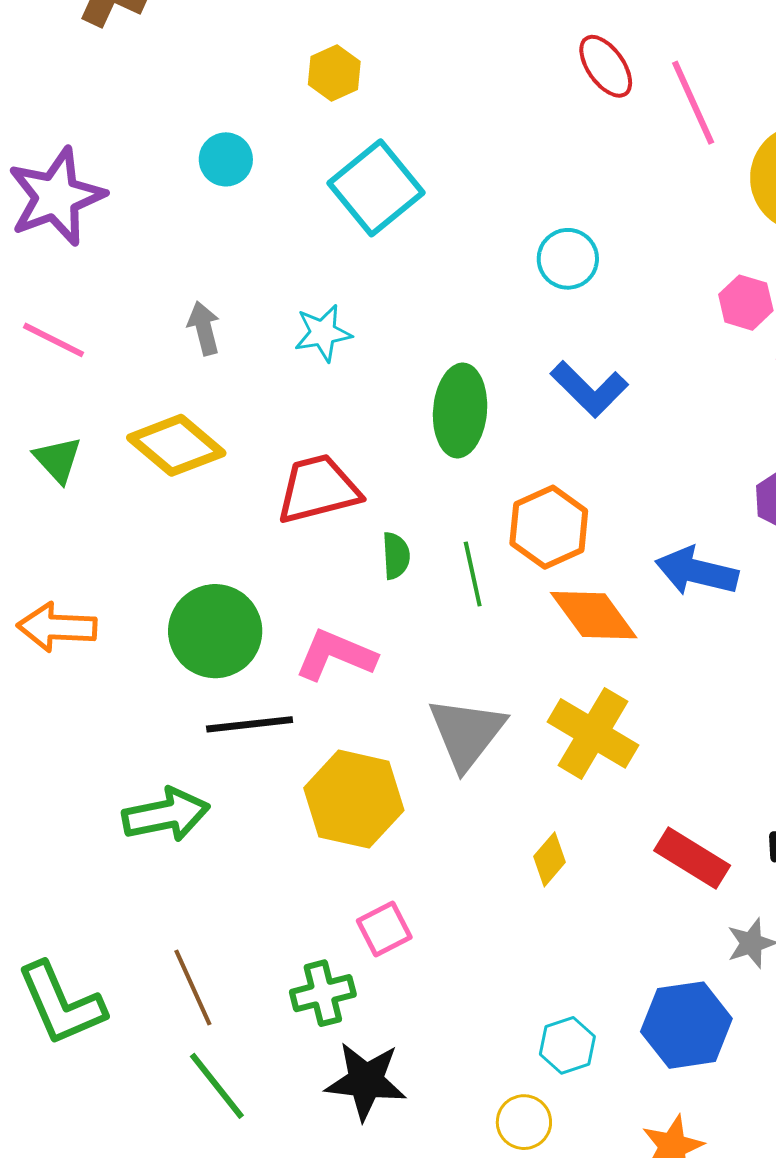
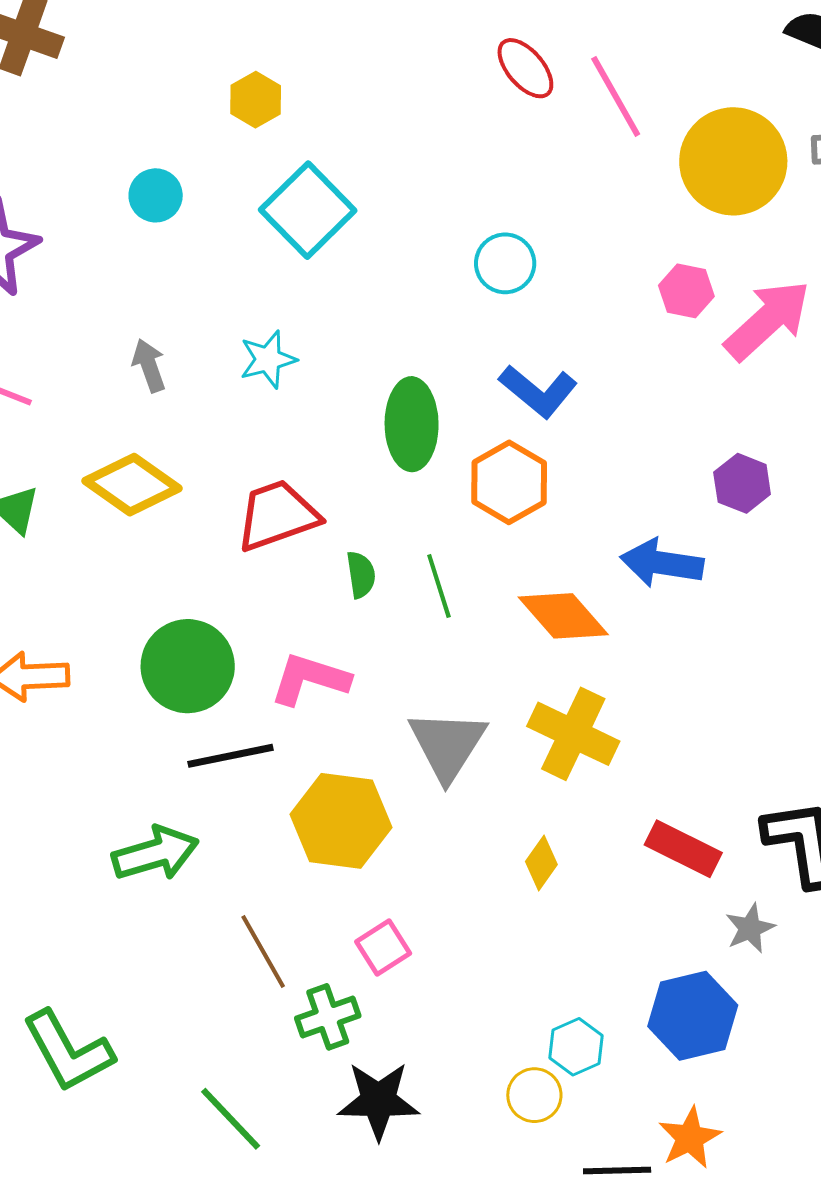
orange hexagon: (549, 527) -> (509, 482), moved
brown line: (193, 988) -> (263, 952), moved
yellow circle: (524, 1122) -> (534, 1095), moved

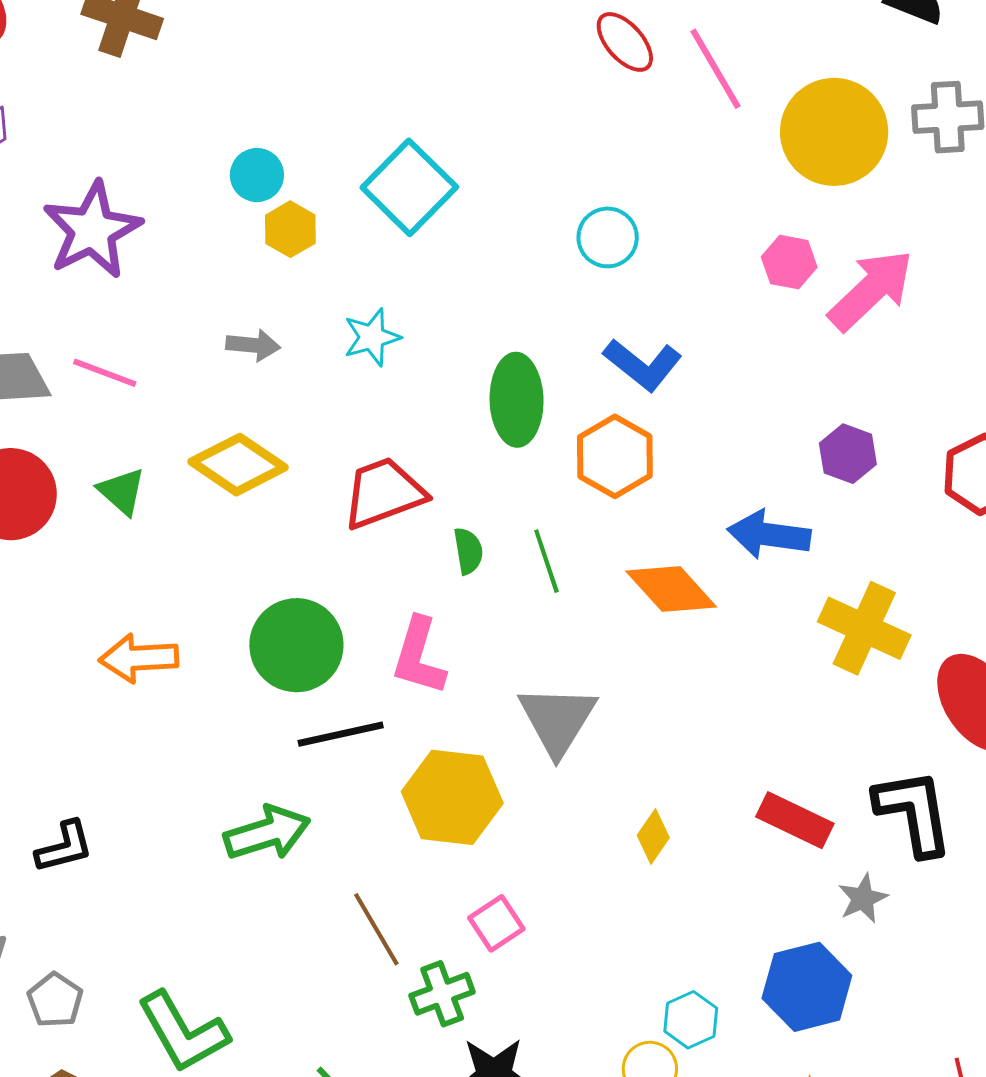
yellow hexagon: (256, 100) -> (290, 229), moved
gray arrow: (149, 365) -> (253, 345), turned 116
pink L-shape: (310, 679) -> (419, 656), turned -90
yellow cross: (573, 734) -> (864, 628), moved

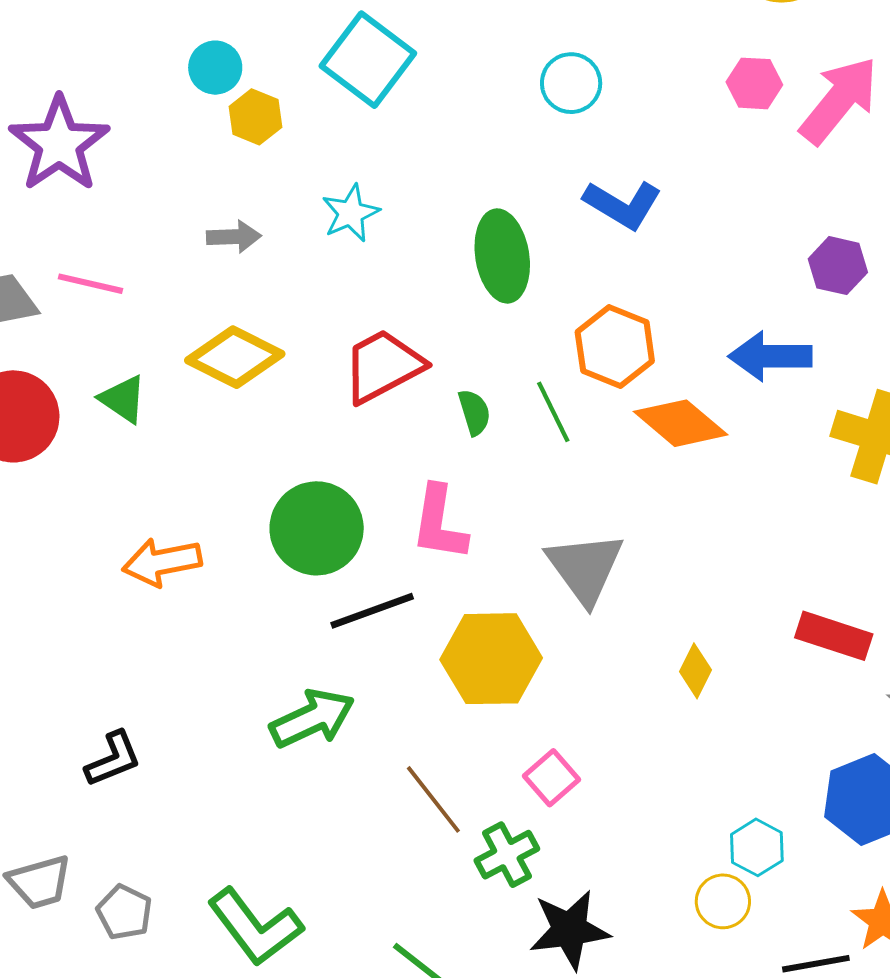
orange hexagon: (615, 456) -> (615, 346), moved

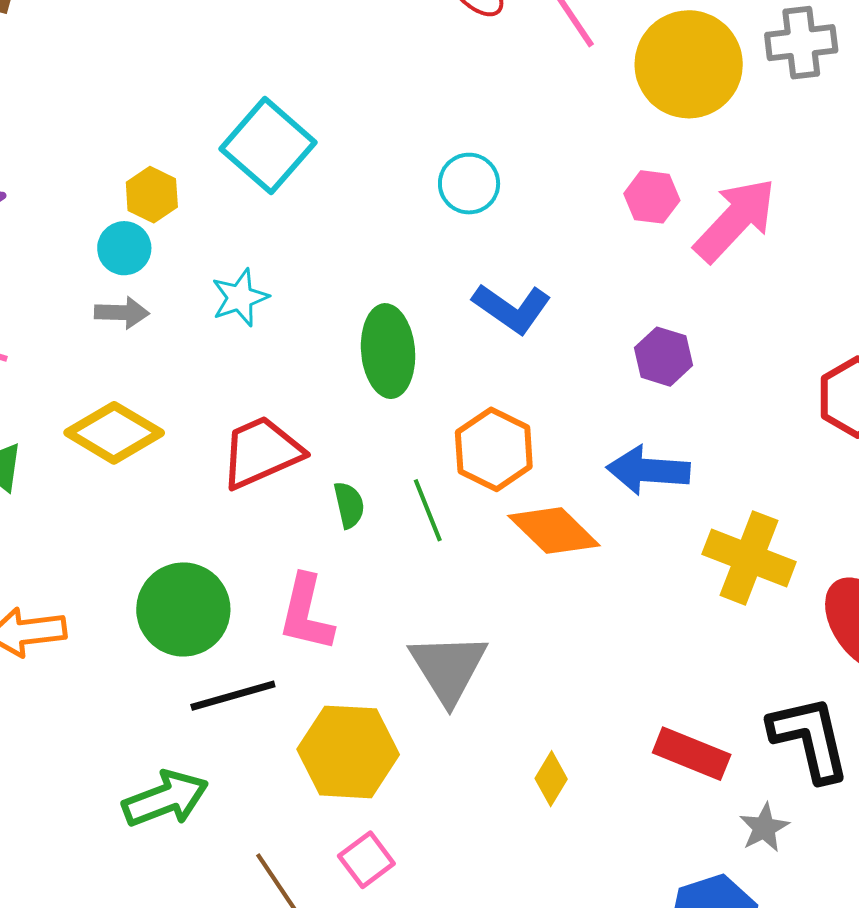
cyan circle: (215, 68) -> (124, 248), moved
purple hexagon: (838, 266) -> (664, 357), moved
pink square: (551, 778) -> (366, 860), moved

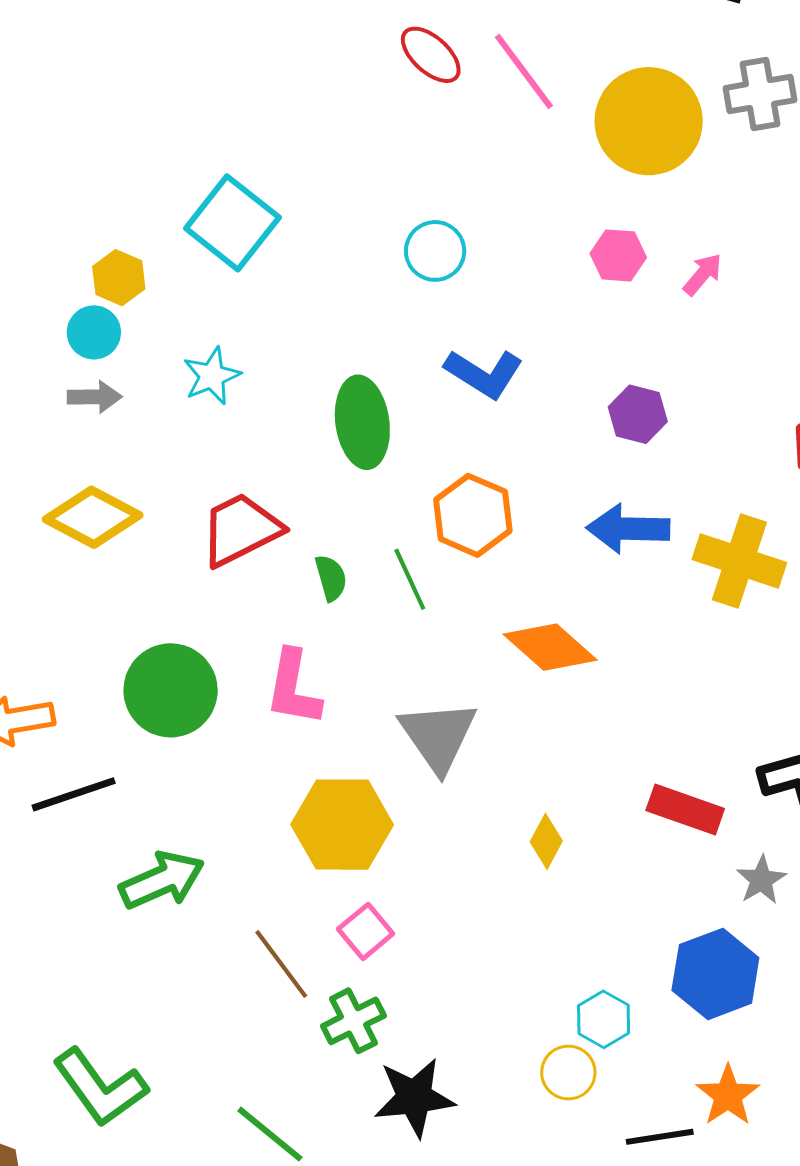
pink arrow: (735, 220) -> (703, 274), size x0.5
orange diamond: (554, 531) -> (550, 647), moved
yellow cross: (749, 558) -> (739, 561), moved
black line: (233, 696) -> (74, 794), moved

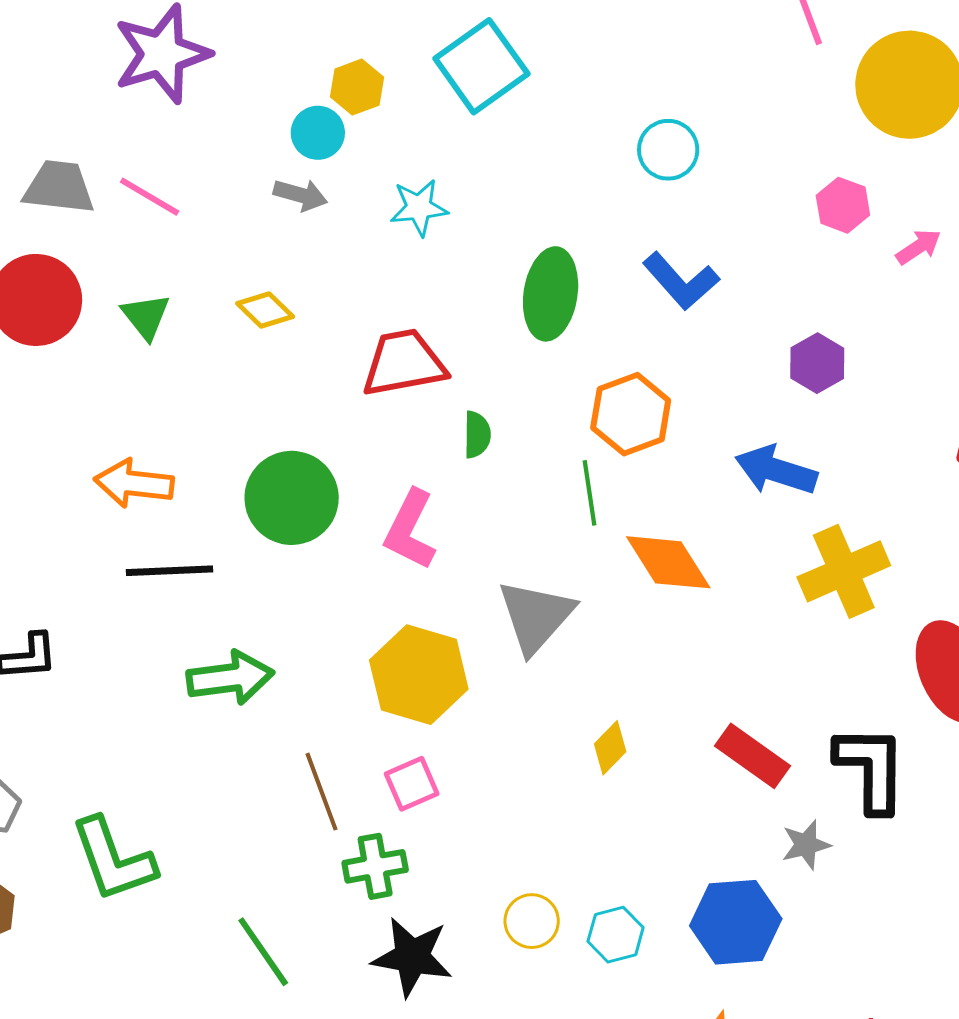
yellow diamond: (93, 517) -> (265, 310), size x0.6
yellow cross: (739, 561) -> (844, 571), moved, turned 32
green line: (410, 579) -> (590, 493), moved
yellow circle: (568, 1073) -> (532, 921), moved

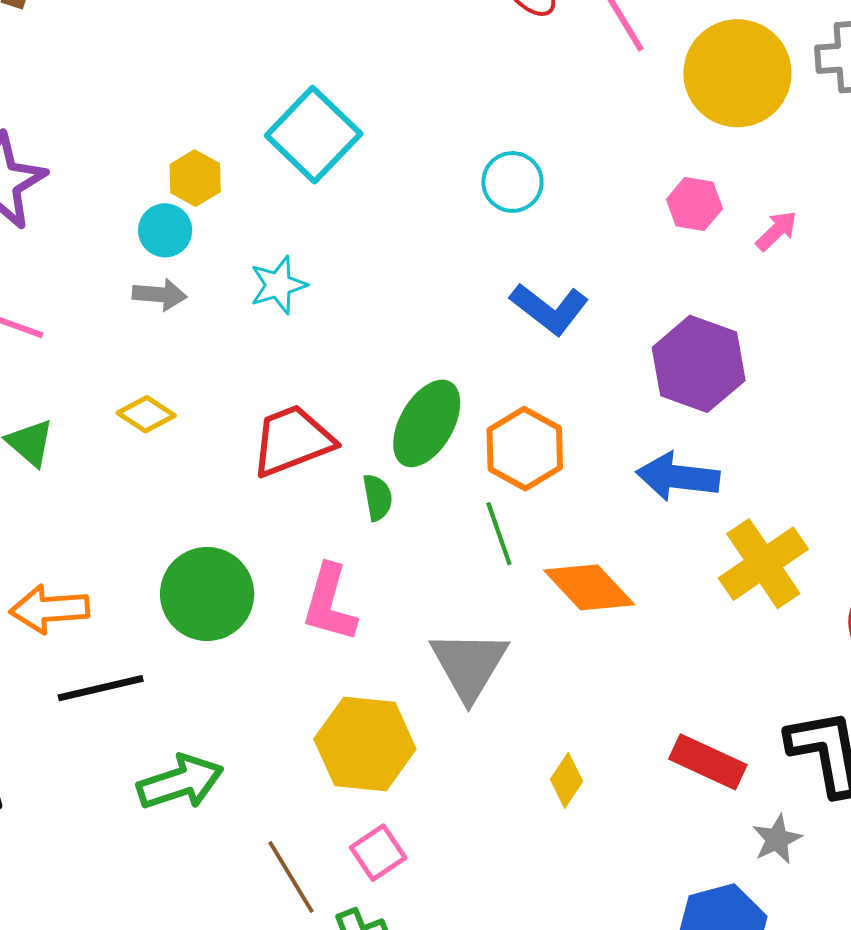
green ellipse: (551, 294) -> (427, 423), moved, turned 32
purple hexagon: (817, 363) -> (699, 364), size x1.6

